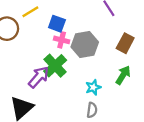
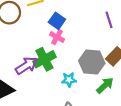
gray hexagon: (85, 45) -> (92, 62), moved
cyan star: (93, 87) -> (69, 80), moved

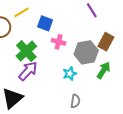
pink cross: (57, 37) -> (59, 42), moved
green cross: (44, 59) -> (26, 51), moved

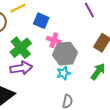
gray hexagon: (86, 52) -> (65, 54), moved
purple arrow: (28, 71) -> (21, 68), turned 35

